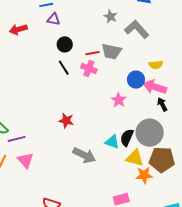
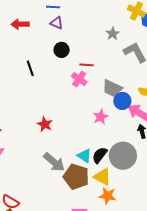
gray trapezoid: (111, 52) -> (112, 88), moved
black line: (64, 68) -> (30, 68), moved
brown pentagon: (162, 160) -> (76, 177), moved

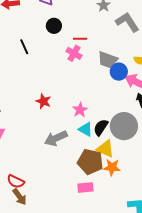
pink star: (101, 117) -> (80, 110), moved
gray arrow: (54, 162) -> (56, 138), turned 120
brown pentagon: (76, 177) -> (90, 162), moved

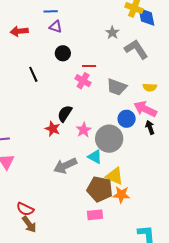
blue circle: (119, 72) -> (127, 119), moved
pink star: (80, 110) -> (84, 130), moved
gray circle: (124, 126) -> (109, 139), moved
black semicircle: (101, 127) -> (65, 114), moved

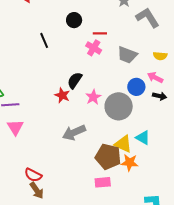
pink arrow: (145, 109) -> (155, 78), size x0.7
black arrow: (150, 127) -> (160, 96), turned 120
cyan triangle: (95, 157) -> (143, 138), moved

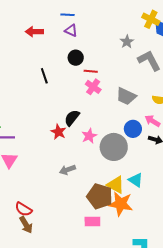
red line: (100, 33) -> (91, 71), moved
gray arrow: (74, 133) -> (67, 170), size x0.7
orange star: (130, 163) -> (121, 204), size x1.4

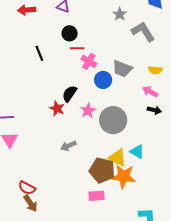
red line: (91, 71) -> (77, 48), moved
blue circle: (133, 129) -> (103, 80), moved

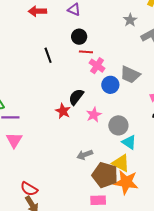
gray circle: (113, 120) -> (118, 125), size x0.7
gray arrow: (68, 146) -> (85, 155), moved
cyan triangle: (137, 152) -> (129, 142), moved

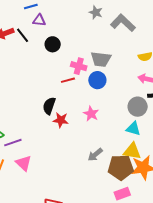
red line: (86, 52) -> (68, 80), moved
black line: (48, 55) -> (23, 35), moved
gray trapezoid: (130, 75) -> (101, 59), moved
black semicircle: (76, 97) -> (49, 106), moved
gray circle: (118, 125) -> (138, 107), moved

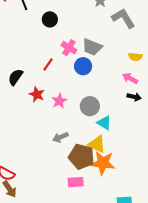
red line: (68, 80) -> (48, 65), moved, turned -56
black semicircle: (49, 106) -> (16, 77), moved
gray circle: (138, 107) -> (90, 106), moved
pink star: (91, 114) -> (59, 101), moved

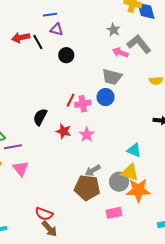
pink cross: (69, 48) -> (83, 104), moved, turned -35
pink arrow: (130, 78) -> (120, 53), moved
gray circle: (90, 106) -> (119, 182), moved
brown pentagon: (81, 157) -> (87, 188), moved

